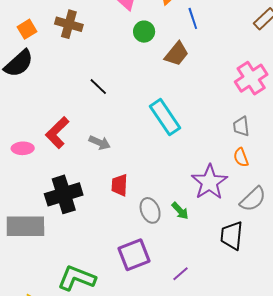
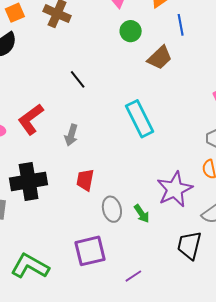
gray arrow: (100, 143) -> (71, 135), turned 75

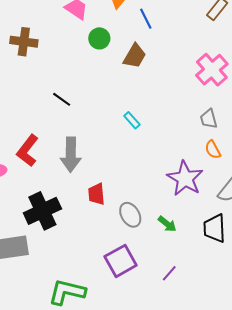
cyan rectangle: (140, 119) -> (132, 120), size x0.5
gray arrow: (71, 135) -> (71, 155), size x1.6
green arrow: (142, 214) -> (167, 224), moved

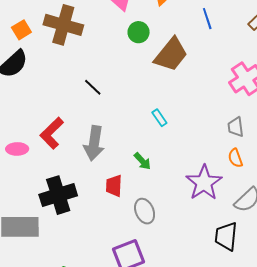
blue line: (146, 19) -> (207, 19), moved
brown cross: (24, 42) -> (63, 25), size x1.4
brown trapezoid: (135, 56) -> (171, 54), size x1.4
green arrow: (167, 224) -> (142, 161), moved

